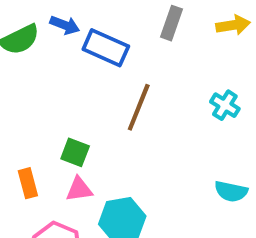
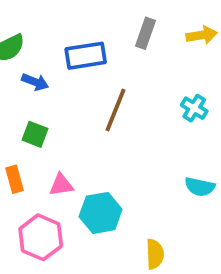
blue arrow: (65, 25) -> (35, 82), moved
blue rectangle: (106, 48) -> (86, 56), turned -33
green square: (75, 152) -> (35, 134), moved

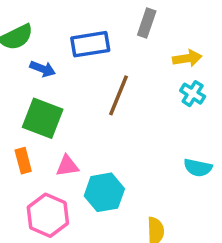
yellow arrow: (202, 35) -> (187, 58), moved
green square: (35, 134) -> (43, 118), size x1.6

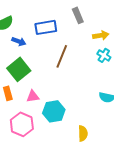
gray rectangle: (147, 23) -> (78, 15), turned -42
green square: (43, 118) -> (19, 69), turned 30

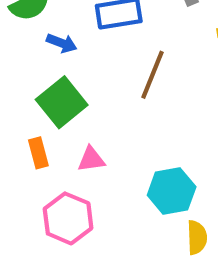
cyan hexagon: (54, 111) -> (172, 191), moved

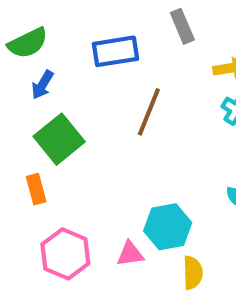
blue arrow: (62, 43) -> (42, 85), moved, turned 100
pink triangle: (91, 159) -> (130, 254), moved

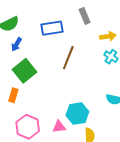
orange rectangle: (36, 189) -> (13, 95), turned 32

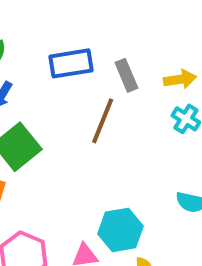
gray rectangle: (85, 16) -> (126, 75), moved

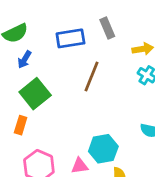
gray rectangle: (126, 75) -> (107, 28), moved

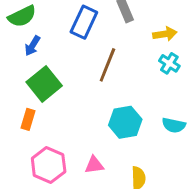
blue rectangle: (70, 38) -> (84, 22), turned -56
cyan hexagon: (103, 149) -> (125, 122), moved

